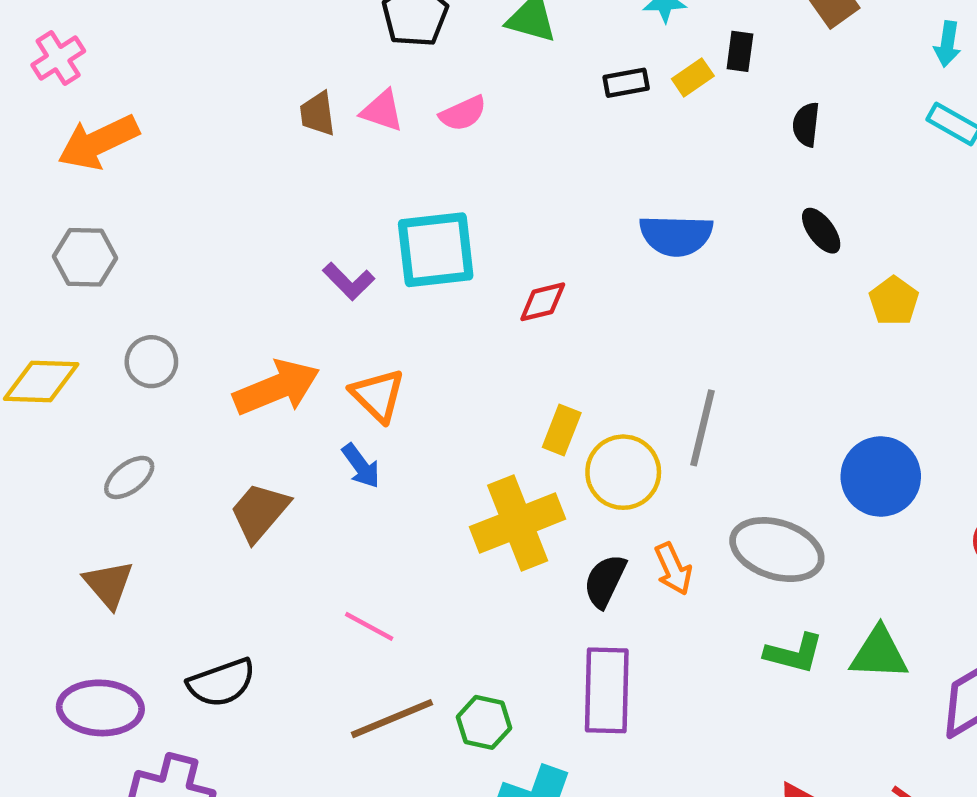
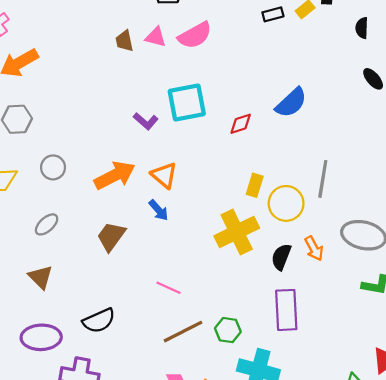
pink semicircle: (463, 113) -> (195, 35), size x1.5
blue semicircle: (676, 235) -> (291, 103), moved, turned -40

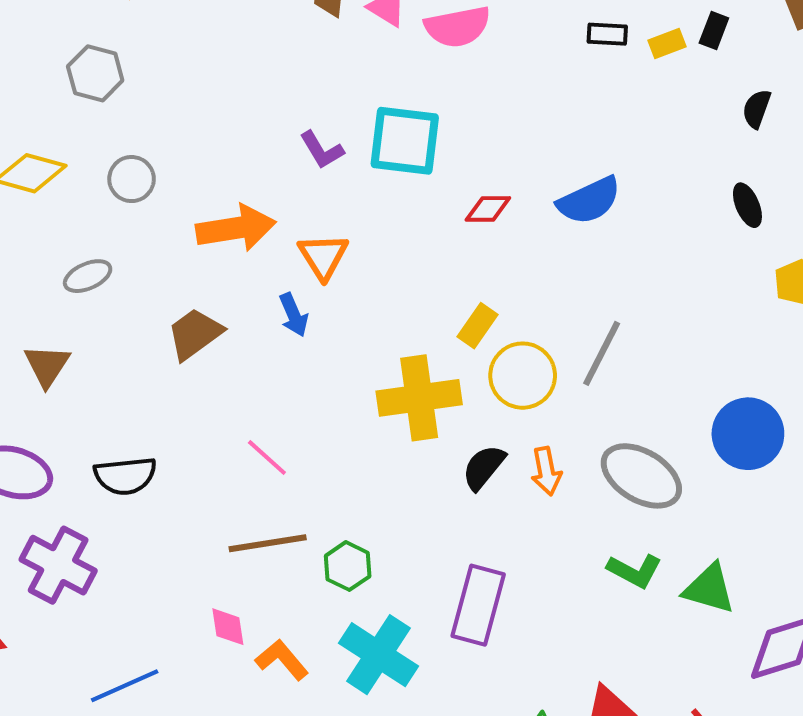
purple rectangle: (286, 310) -> (478, 605), moved

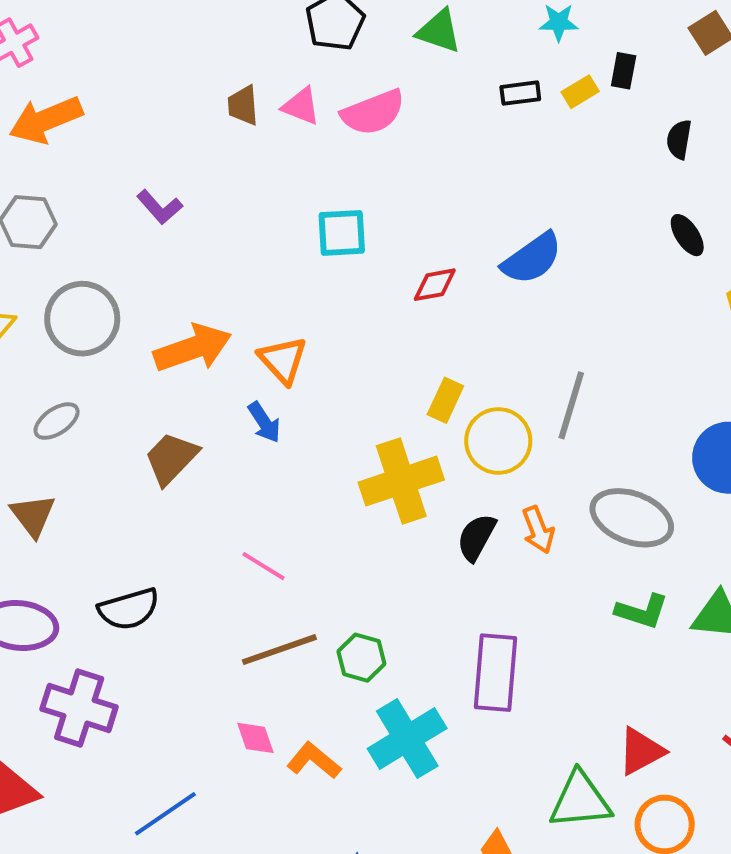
cyan square: (405, 141) -> (342, 233), size x0.7
purple L-shape: (322, 150) -> (160, 207), moved
gray circle: (132, 179) -> (82, 319), size x1.6
cyan cross: (378, 655) -> (407, 738), turned 36

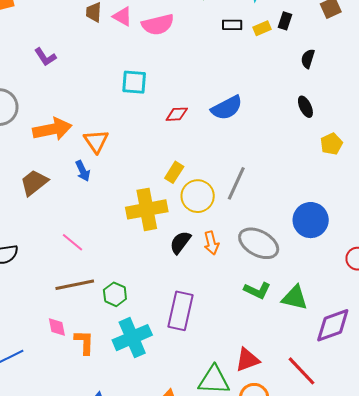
orange L-shape: (314, 761) -> (84, 342), turned 44

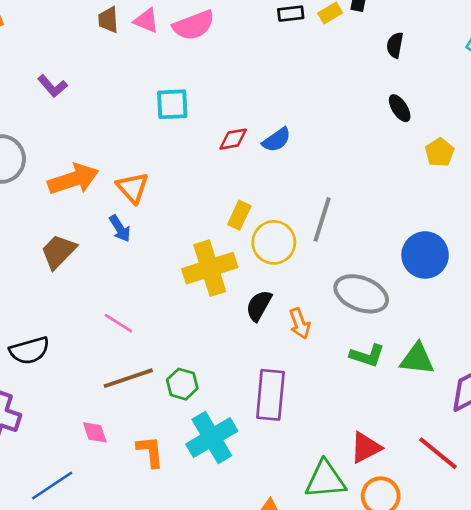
blue semicircle: (227, 108) -> (277, 140), moved, size x0.7
orange arrow: (211, 243) -> (300, 324), moved
pink diamond: (57, 327) -> (95, 432), moved

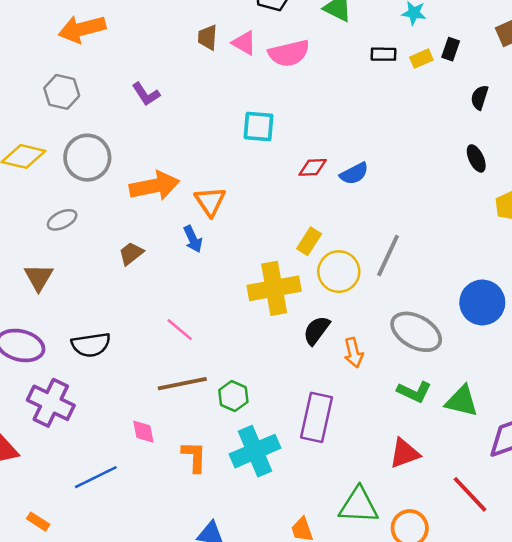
brown trapezoid: (58, 252) -> (131, 254), size x0.7
red triangle: (366, 448) -> (404, 453), moved

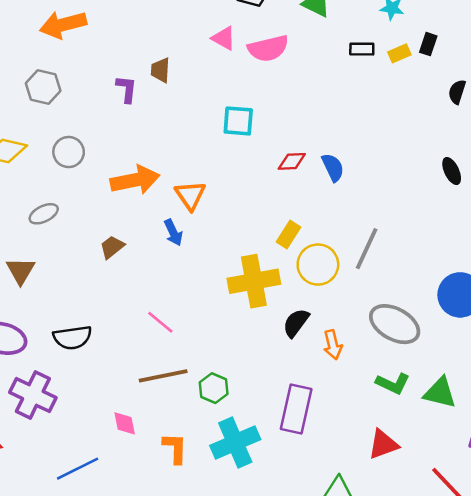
brown trapezoid: (208, 37) -> (160, 70), moved
purple L-shape: (146, 94) -> (127, 89), turned -140
gray circle: (87, 158) -> (69, 152), size x0.7
black ellipse: (476, 158) -> (452, 171), moved
blue semicircle: (354, 174) -> (333, 167), turned -88

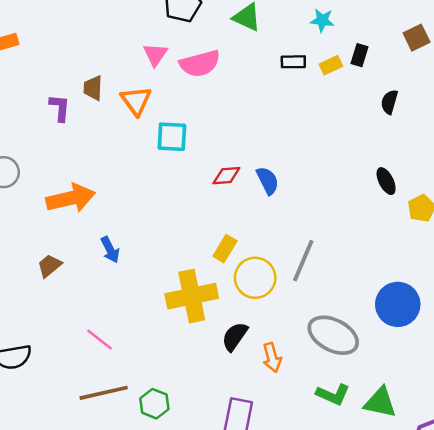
pink triangle: (224, 38) -> (155, 55), turned 36
orange triangle: (190, 195) -> (136, 101), moved

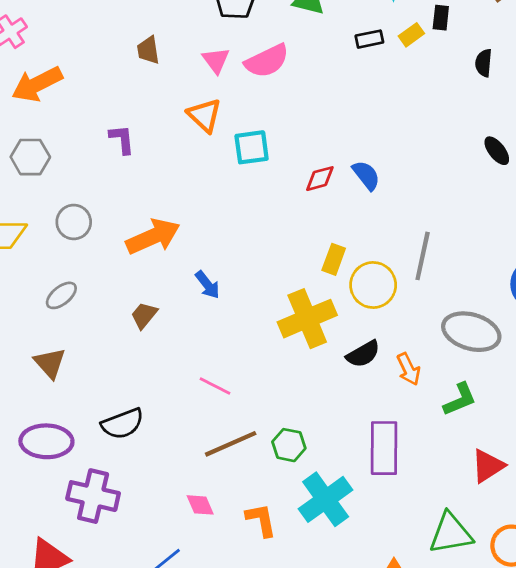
brown trapezoid: (93, 88) -> (148, 50), moved
black semicircle: (235, 336) -> (363, 354), turned -144
green L-shape: (333, 394) -> (460, 399), moved, turned -36

